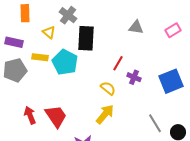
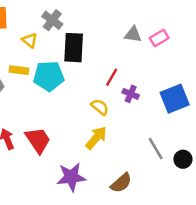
pink rectangle: (173, 30) -> (159, 38), moved
cyan pentagon: (65, 62) -> (49, 76), turned -30

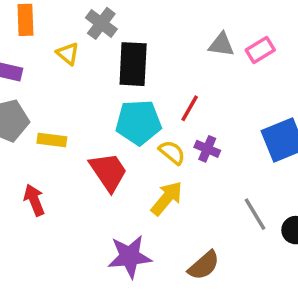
yellow rectangle: (19, 70) -> (52, 140), moved
cyan pentagon: (49, 76) -> (138, 122), moved
purple cross: (131, 94) -> (207, 149), moved
red trapezoid: (38, 140) -> (108, 172), moved

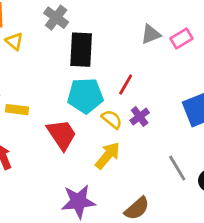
gray triangle: (221, 45) -> (151, 34), turned -30
yellow triangle: (68, 53) -> (14, 41), moved
purple cross: (207, 149) -> (140, 117), turned 30

